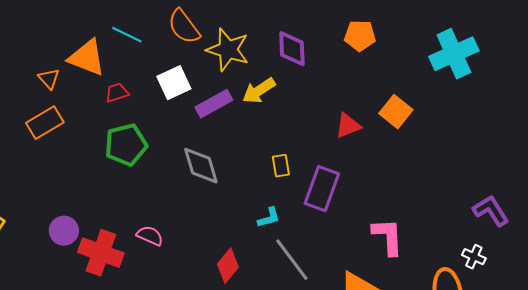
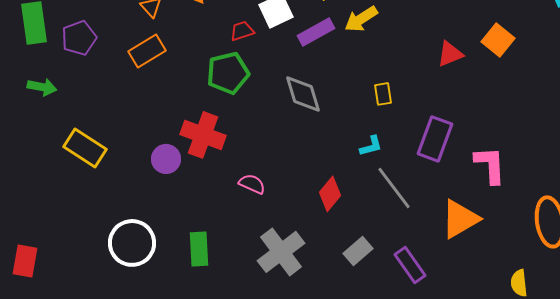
red trapezoid: (117, 93) -> (242, 31), moved
purple rectangle: (322, 189) -> (435, 139), moved
pink semicircle: (150, 236) -> (252, 184), moved
red cross: (101, 253) -> (203, 135), moved

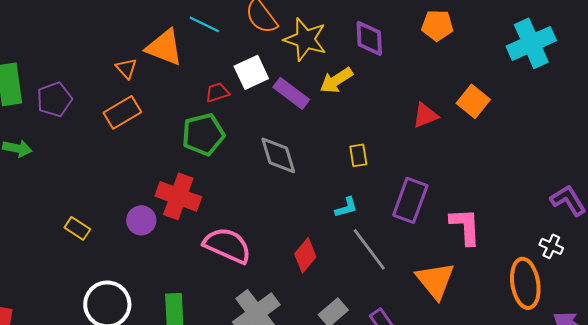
purple rectangle: (316, 32) -> (291, 93), turned 66
yellow rectangle: (85, 148) -> (77, 228), moved, size x0.6
pink semicircle: (252, 184) -> (227, 245), size x1.8
orange triangle: (460, 219) -> (435, 280), turned -39

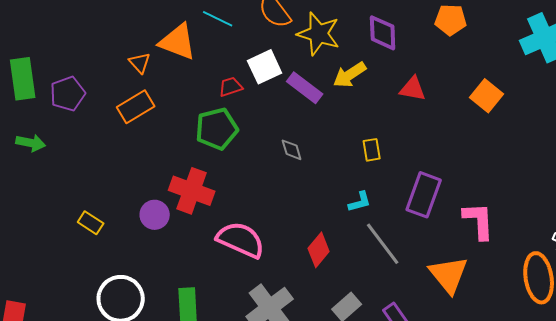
red triangle: (425, 115) -> (413, 89), moved, turned 32
gray diamond: (278, 155) -> (292, 150), size x0.6

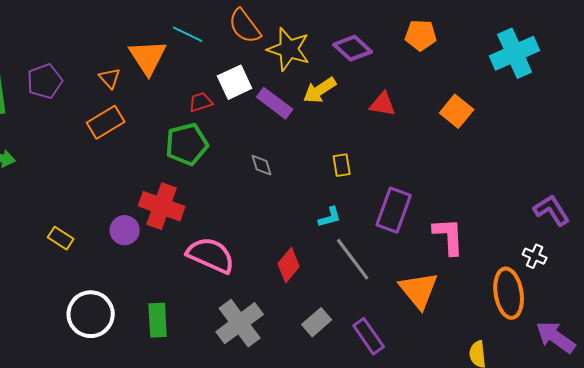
purple diamond: (383, 33) -> (353, 48), turned -45
orange triangle: (178, 42) -> (148, 57), turned 36
purple pentagon: (68, 94) -> (45, 81), moved

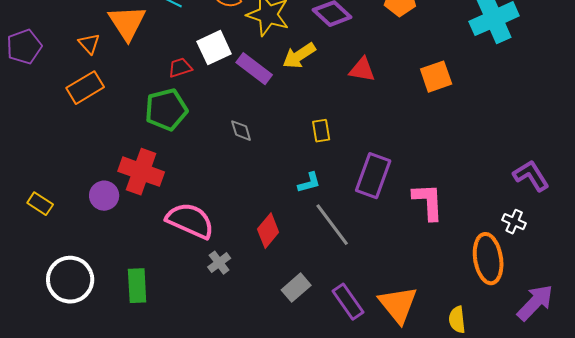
orange square: (457, 111) -> (436, 77), turned 32
orange triangle: (419, 290) -> (398, 305), moved
gray cross: (240, 323) -> (219, 263), moved, size x0.5
purple arrow: (556, 337) -> (535, 303), turned 99

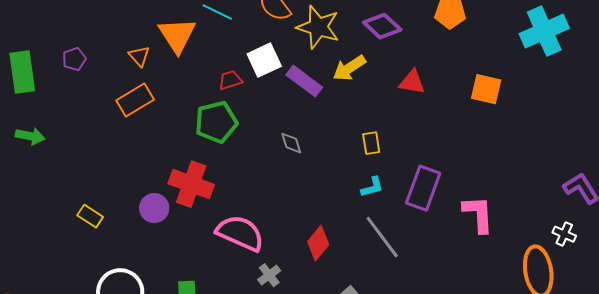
purple pentagon: (24, 47) -> (74, 59), size x0.7
orange square: (436, 77) -> (486, 89), turned 32
cyan L-shape: (309, 183) -> (372, 187), moved

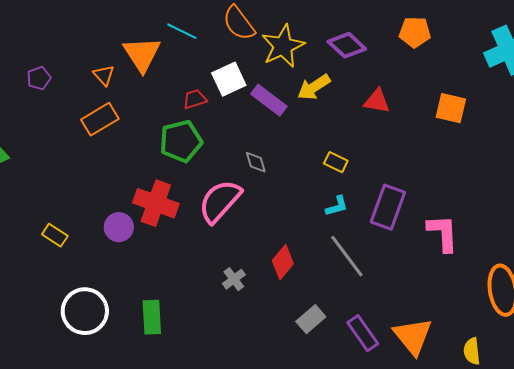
yellow star: (318, 27) -> (283, 46), turned 30
yellow rectangle: (371, 143) -> (336, 162), turned -55
pink semicircle: (240, 233) -> (220, 201), moved, turned -72
gray cross: (269, 275) -> (234, 279), moved

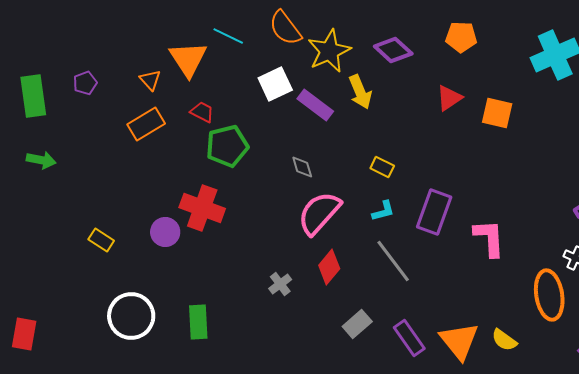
yellow arrow: (314, 87) -> (360, 92), turned -80
red trapezoid: (195, 99) -> (202, 112), moved, turned 45
red triangle: (377, 101) -> (449, 98), moved, turned -44
pink semicircle: (220, 201) -> (319, 213), moved
yellow semicircle: (472, 351) -> (504, 340), moved, turned -48

